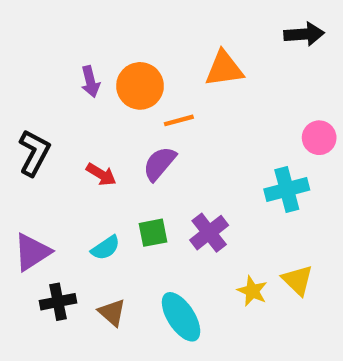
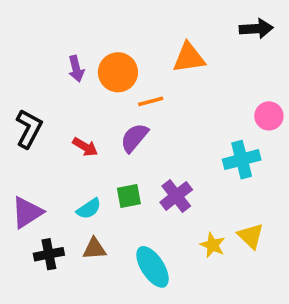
brown triangle: (112, 313) -> (94, 249), moved, turned -45

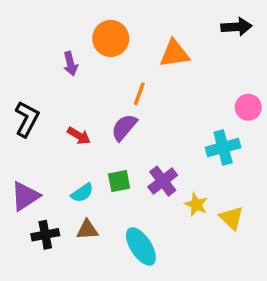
orange circle: (118, 72) -> (111, 38), moved
orange line: (151, 101) -> (139, 94), turned -55
yellow star: (213, 245) -> (196, 205), moved

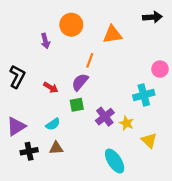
green square: (119, 181) -> (77, 105), moved
yellow star: (196, 205) -> (126, 123), moved
cyan ellipse: (141, 246) -> (115, 161), moved

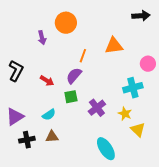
orange triangle: (112, 34) -> (114, 46), moved
yellow star: (126, 123) -> (125, 114), moved

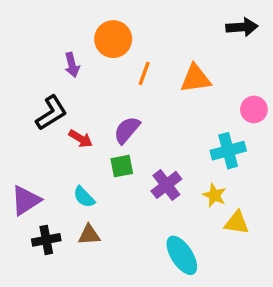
orange line: (83, 56) -> (144, 73), moved
black L-shape: (16, 71) -> (51, 113), moved, turned 30
cyan semicircle: (49, 115) -> (84, 197), turned 80
yellow triangle: (138, 130) -> (237, 223), turned -35

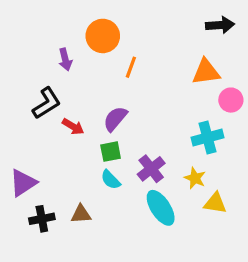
orange triangle: (196, 79) -> (206, 72), moved
cyan semicircle: (84, 197) -> (111, 180), moved
cyan ellipse: (182, 255) -> (161, 208), moved

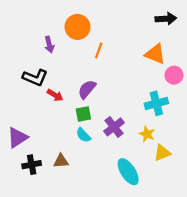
orange triangle: (206, 72) -> (155, 54), turned 30
black L-shape: (47, 103) -> (35, 78), turned 55
yellow triangle: (215, 203) -> (162, 153), turned -30
cyan ellipse: (161, 208) -> (128, 172), moved

